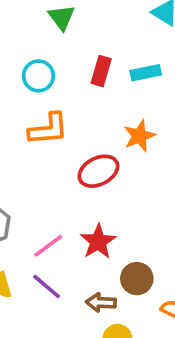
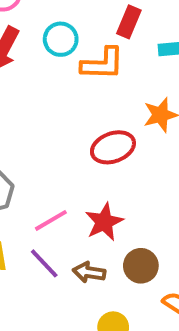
red rectangle: (101, 71) -> (129, 22), moved
orange L-shape: (48, 129) -> (103, 64), moved
brown arrow: (101, 302) -> (89, 272), moved

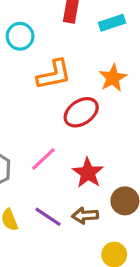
orange L-shape: (103, 64) -> (54, 75), moved
pink line: (51, 220) -> (43, 159), moved

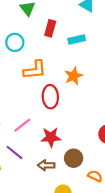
red ellipse: (81, 112) -> (50, 97), turned -65
red star: (88, 173) -> (51, 137), turned 30
purple line: (48, 217) -> (14, 152), moved

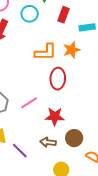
cyan circle: (15, 42) -> (30, 14), moved
orange star: (74, 76) -> (72, 50), moved
purple line: (14, 152) -> (20, 151), moved

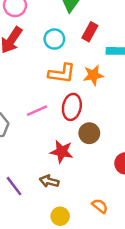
cyan circle: (30, 14) -> (54, 39), moved
pink line: (29, 103) -> (37, 111), moved
brown circle: (74, 138) -> (89, 133), moved

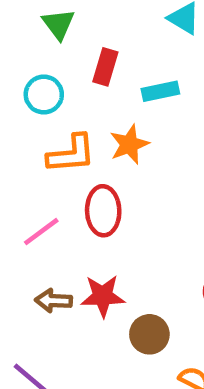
brown circle: (89, 133) -> (149, 334), moved
brown arrow: (49, 181) -> (54, 301), moved

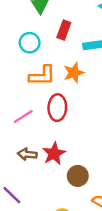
red star: (103, 296) -> (54, 154), turned -30

